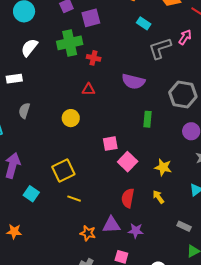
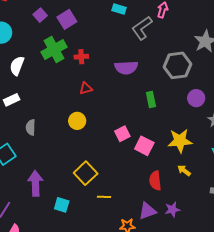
yellow star: (163, 167) -> (180, 141), size x1.4

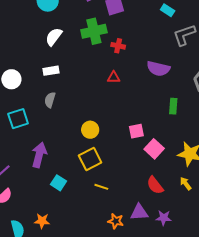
white rectangle: (12, 100) -> (51, 71), moved
yellow circle: (77, 121) -> (90, 130), moved
red semicircle: (155, 181) -> (155, 185), turned -48

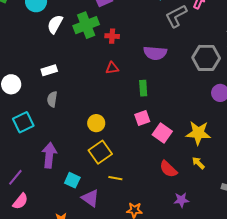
white semicircle: (54, 37) -> (55, 24), moved
green rectangle: (173, 106) -> (143, 88), moved
purple triangle: (139, 212) -> (90, 198), moved, turned 48

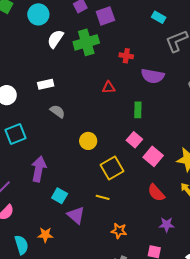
red cross: (112, 36) -> (126, 56), moved
gray semicircle: (52, 99) -> (57, 111), moved, turned 112
pink square: (142, 118) -> (134, 140), turned -35
yellow square: (100, 152) -> (112, 168), moved

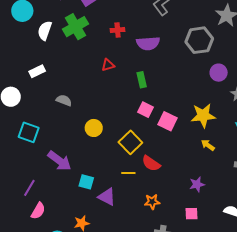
white rectangle: (46, 84) -> (37, 71), moved
cyan square: (15, 134) -> (29, 132), turned -35
yellow circle: (88, 141) -> (94, 128), moved
purple arrow: (39, 169) -> (59, 161), turned 130
red semicircle: (156, 193) -> (151, 163), moved

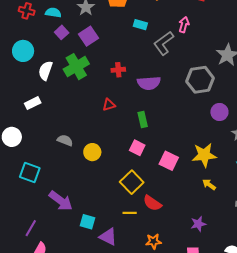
white rectangle: (37, 71) -> (33, 103), moved
pink square: (145, 110) -> (137, 148), moved
yellow circle: (94, 128) -> (92, 152), moved

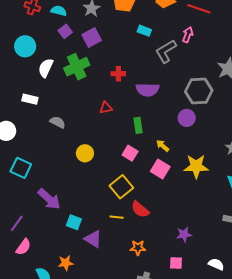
white rectangle: (33, 103) -> (30, 99), turned 35
purple circle: (219, 112) -> (187, 118), moved
gray semicircle: (65, 140) -> (58, 122), moved
yellow arrow: (209, 185) -> (163, 146), moved

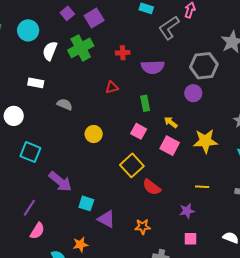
yellow line: (117, 217) -> (202, 187), moved
purple star: (184, 234) -> (187, 211), moved
orange star: (138, 248) -> (143, 227), moved

